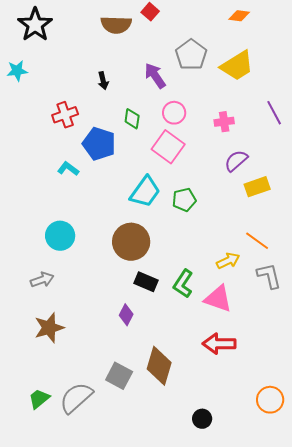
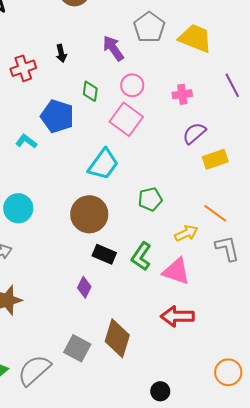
yellow trapezoid: (237, 66) -> (195, 38), turned -126
red cross: (65, 115) -> (23, 68), moved
green pentagon: (184, 200) -> (150, 199), moved

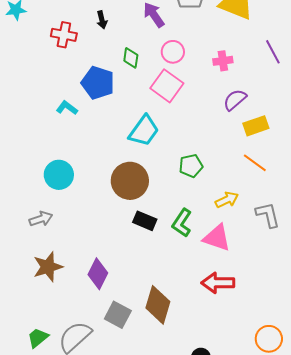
red cross: (23, 68) -> (64, 35), turned 30
orange line: (215, 213) -> (255, 163), moved
purple diamond: (84, 287) -> (98, 274), moved, size x1.4

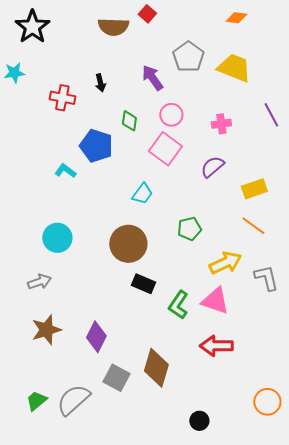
purple semicircle: (235, 100) -> (212, 167), moved
cyan trapezoid: (144, 131) -> (142, 194), size x0.7
yellow arrow: (227, 200) -> (225, 263), size x1.4
green L-shape: (182, 223) -> (178, 305), moved

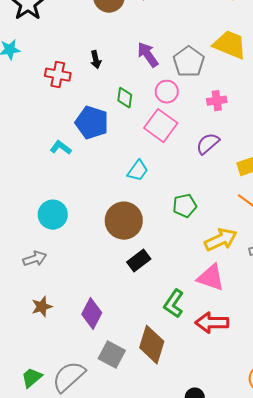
gray pentagon: (188, 57) -> (189, 62), moved
black rectangle: (143, 284) -> (139, 261), turned -60
green L-shape: (178, 305) -> (174, 304), moved
brown star: (46, 330) -> (42, 307), size x0.7

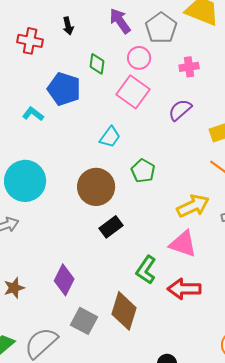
green pentagon: (185, 206) -> (143, 171), moved, turned -30
cyan circle: (53, 215) -> (25, 181), size x1.4
brown star: (42, 307) -> (14, 288), moved

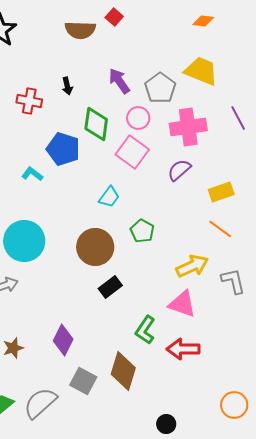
green diamond: (97, 64) -> (96, 124), size x1.6
pink cross: (189, 67) -> (188, 127), size x1.8

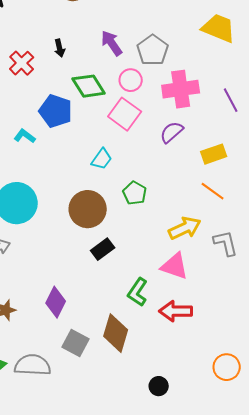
yellow trapezoid: (201, 71) -> (219, 28), moved
red cross: (29, 101) -> (22, 63), turned 35
purple line: (238, 118) -> (231, 100), moved
green diamond: (96, 124) -> (89, 86), turned -40
gray semicircle: (40, 403) -> (33, 365), turned 45

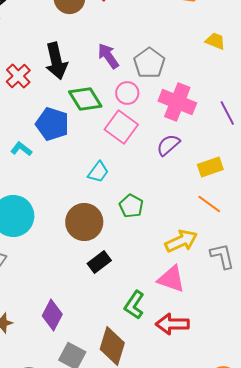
yellow trapezoid: (219, 28) -> (215, 41), size x0.6
black arrow: (60, 48) -> (56, 61), size x2.0
pink cross: (181, 89) -> (177, 102), turned 30

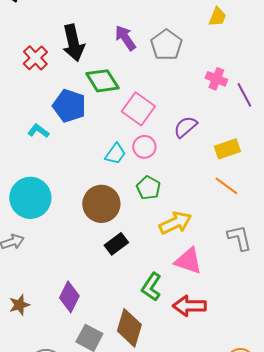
yellow trapezoid: (215, 41) -> (217, 17), moved, turned 90
pink circle: (127, 93) -> (144, 147), moved
pink cross: (177, 102) -> (216, 79), moved, size x0.6
yellow arrow: (181, 241) -> (175, 223), moved

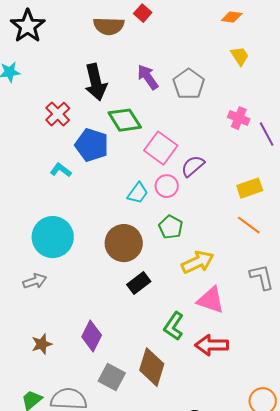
yellow trapezoid: (217, 17) -> (240, 56), turned -55
red cross: (35, 58) -> (58, 114), moved
purple semicircle: (185, 127) -> (193, 166), moved

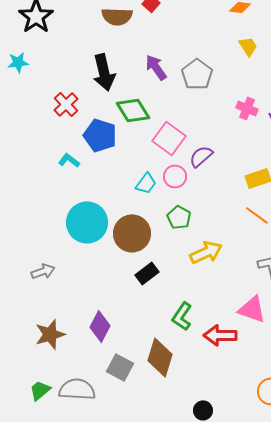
cyan circle: (53, 237) -> (87, 222), moved
pink triangle: (211, 300) -> (252, 309), moved
brown star: (42, 344) -> (50, 334), size x1.4

